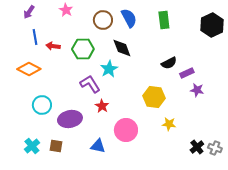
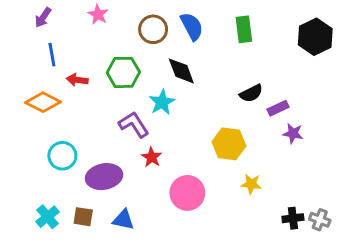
red arrow: (53, 46) -> (77, 80), moved
blue triangle: (98, 146) -> (123, 220), moved
black cross: (197, 147) -> (293, 218), turned 32

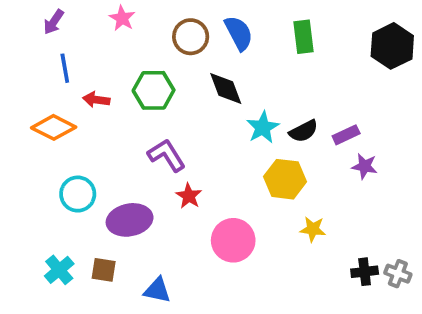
black semicircle: (251, 93) -> (303, 131), moved
cyan star: (162, 102) -> (263, 127), moved
blue triangle: (123, 220) -> (157, 290), moved

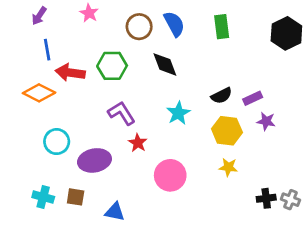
red arrow: (96, 100) -> (70, 73), size x1.5
cyan star: (263, 127) -> (178, 113), moved
yellow hexagon: (285, 179) -> (227, 131), moved
cyan cross: (59, 270) -> (43, 197), turned -35

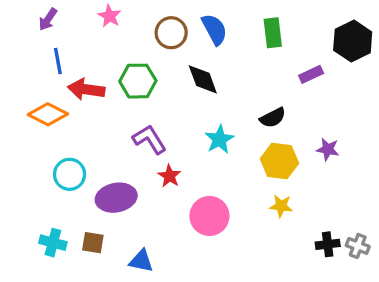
purple rectangle: (253, 98) -> (311, 74), moved

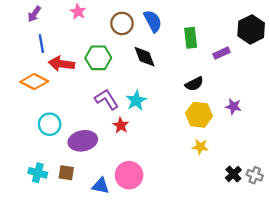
green rectangle: (273, 33) -> (191, 38), moved
cyan star: (219, 139) -> (136, 100), moved
pink circle: (209, 216) -> (129, 175), moved
black cross: (328, 244) -> (233, 174), turned -35

